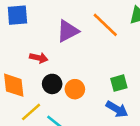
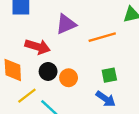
orange line: (105, 25) -> (102, 37), moved, turned -64
red arrow: (39, 58) -> (38, 47), size x1.5

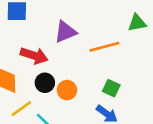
green square: (109, 75) -> (111, 88), turned 35

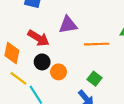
yellow line: (21, 109) -> (18, 78), turned 60

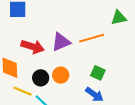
purple triangle: (68, 25) -> (61, 42), moved
black circle: (42, 62) -> (41, 78), moved

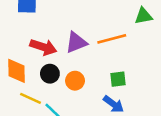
green square: (98, 73) -> (118, 79), turned -32
black circle: (41, 78) -> (50, 74), moved

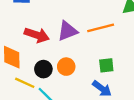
black circle: (50, 74) -> (43, 69), moved

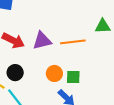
orange circle: (66, 67) -> (54, 73), moved

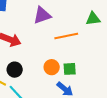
purple triangle: (42, 41) -> (42, 15), moved

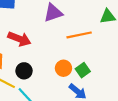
green square: (70, 69) -> (83, 70), turned -32

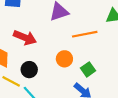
orange circle: (63, 68) -> (64, 59), moved

